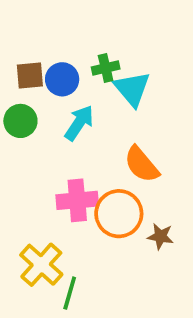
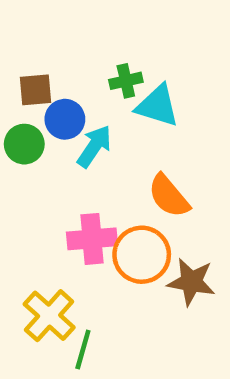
blue circle: (62, 79) -> (65, 119), moved
cyan triangle: (132, 89) -> (157, 106), turned -33
brown star: (160, 236) -> (191, 282), size x1.5

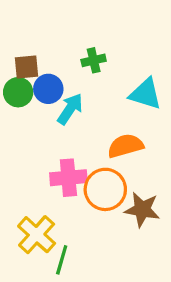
cyan triangle: (157, 106) -> (146, 94), moved
green circle: (24, 144) -> (18, 92), moved
orange semicircle: (169, 196) -> (125, 146), turned 114

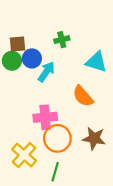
orange semicircle: (125, 146) -> (83, 96), turned -115
orange circle: (105, 189) -> (57, 138), moved
green line: (62, 260) -> (55, 172), moved

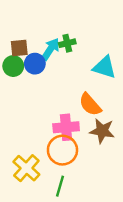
cyan arrow: (46, 72) -> (50, 49), moved
pink cross: (45, 117) -> (66, 127), moved
brown star: (94, 138) -> (102, 131), moved

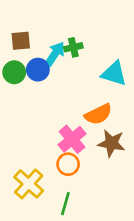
brown square: (19, 48) -> (21, 41), moved
orange semicircle: (90, 104) -> (98, 114), turned -75
pink cross: (66, 127) -> (72, 139), turned -35
orange circle: (62, 150) -> (68, 164), size x0.7

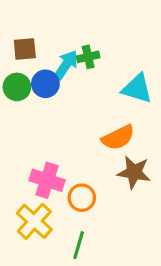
pink cross: (72, 139) -> (47, 180), moved, turned -32

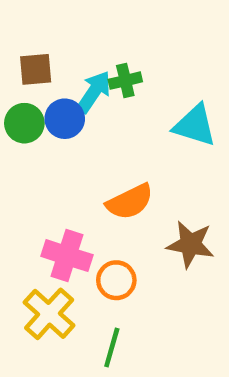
orange semicircle: (118, 138) -> (130, 202), moved

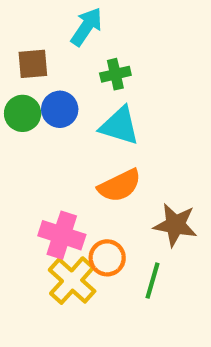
cyan arrow: (94, 92) -> (87, 27), moved
cyan triangle: (195, 125) -> (120, 126), moved
yellow cross: (49, 314) -> (72, 281), moved
green line: (112, 347) -> (153, 281), moved

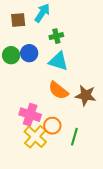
brown square: (33, 64) -> (18, 20), moved
orange semicircle: (120, 186) -> (58, 90), turned 65
brown star: (175, 225) -> (86, 95), moved

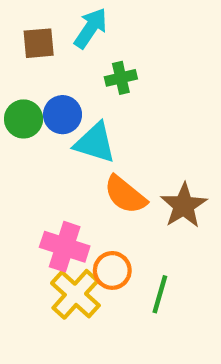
cyan triangle: (58, 61) -> (95, 143), moved
brown star: (86, 95) -> (184, 206), turned 30

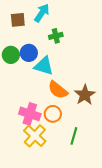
orange circle: (112, 270) -> (53, 114), moved

